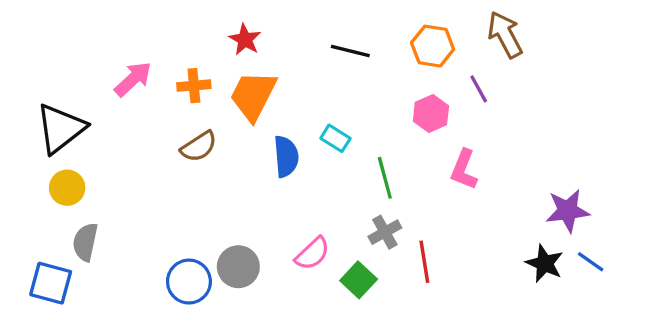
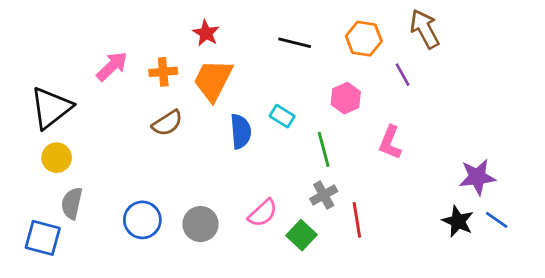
pink hexagon: (431, 114) -> (346, 98), moved
blue circle: (189, 282) -> (142, 220), moved

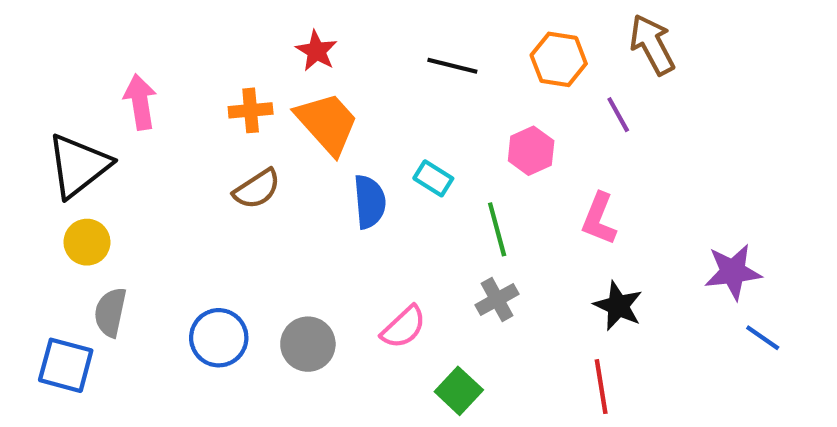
pink arrow: (112, 66) -> (140, 102), moved, turned -56
orange trapezoid: (213, 80) -> (327, 123), turned 111
red line: (357, 220) -> (601, 387), moved
black star: (458, 221) -> (618, 306), moved
green square: (302, 235) -> (459, 391), moved

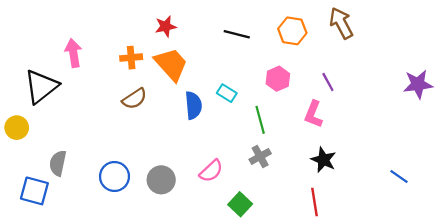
red star: (316, 51) -> (166, 26), turned 30
purple line: (618, 115) -> (328, 82), moved
yellow circle: (87, 242) -> (17, 128), moved
purple star: (733, 272) -> (418, 84), moved

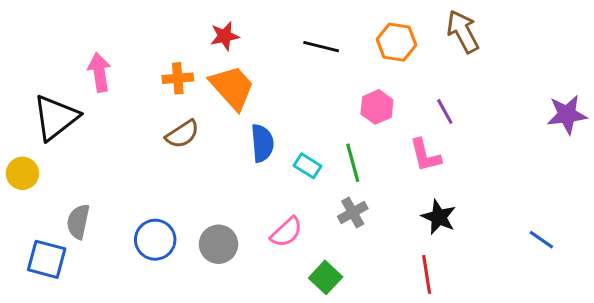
cyan rectangle: (227, 93) -> (308, 166), moved
pink L-shape: (313, 114) -> (425, 155), turned -36

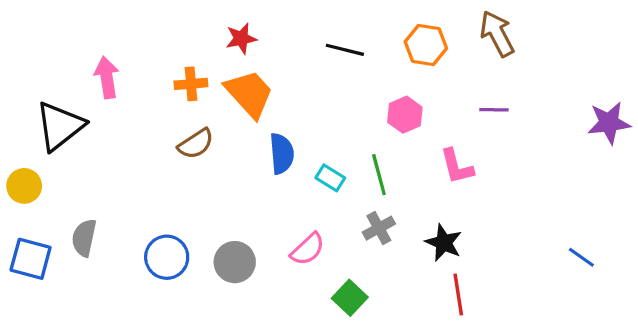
purple line: (445, 111) -> (494, 110), moved, turned -60
black star: (439, 217) -> (444, 243), moved
blue square: (47, 259) -> (31, 259), moved

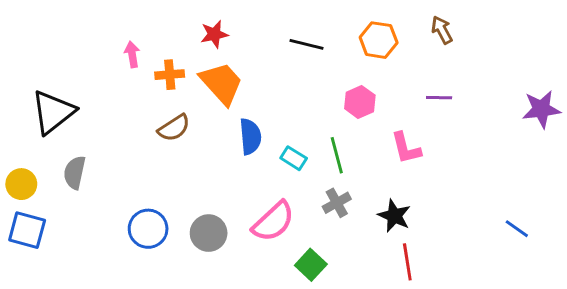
brown arrow: (497, 34) -> (442, 30), size x0.7
pink arrow: (107, 77) -> (132, 54), moved, size x0.7
yellow circle: (24, 186) -> (21, 184), moved
gray semicircle: (84, 238) -> (75, 173), moved
pink semicircle: (308, 249) -> (273, 222), size x1.4

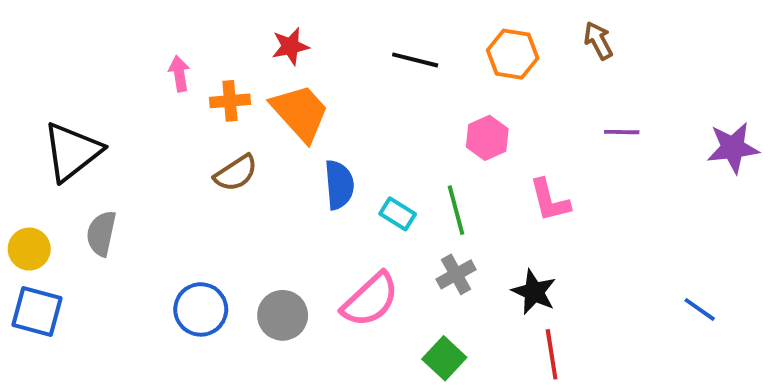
purple line: (439, 98) -> (622, 132), moved
green square: (311, 265) -> (444, 358), moved

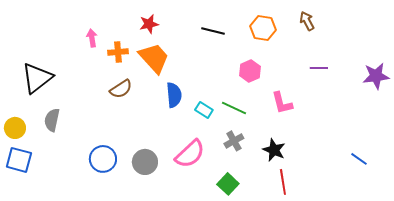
green line: (456, 210) -> (234, 108), turned -50

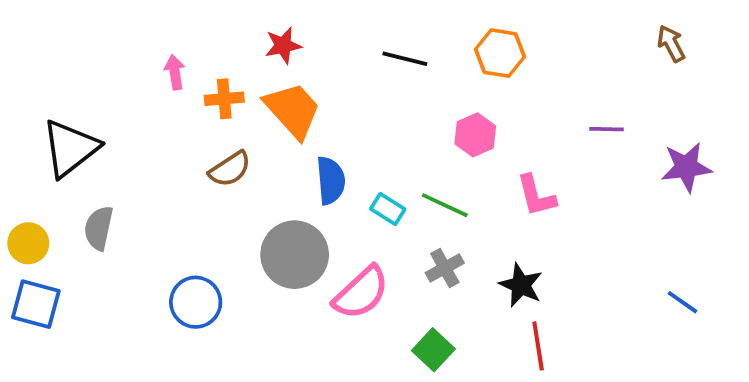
brown arrow: (307, 21) -> (671, 44), moved
purple star: (376, 76) -> (686, 167), moved
gray circle: (145, 162) -> (295, 255), moved, size x1.4

